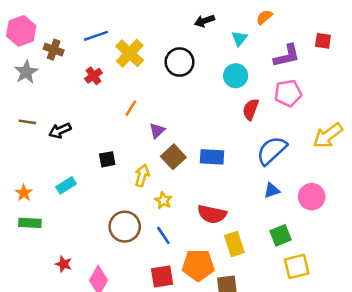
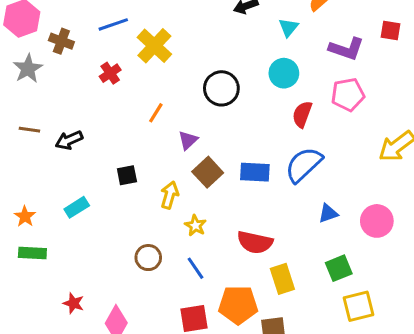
purple L-shape: (287, 56) -> (346, 49), turned 32
black circle: (180, 62) -> (221, 88), moved
blue semicircle: (272, 151) -> (304, 165), moved
brown circle: (125, 227) -> (148, 258), size x0.7

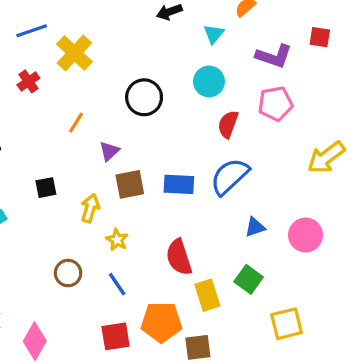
brown square: (208, 172) -> (130, 184), turned 32
red semicircle: (255, 242) -> (179, 257), turned 60
green square: (339, 268) -> (249, 279), moved, turned -32

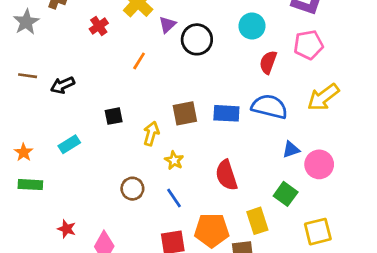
purple triangle: (109, 151) -> (167, 25), moved
yellow arrow: (326, 157) -> (323, 97), moved
blue semicircle: (230, 176) -> (269, 107), turned 57
pink circle: (306, 235) -> (319, 164), moved
yellow rectangle: (207, 295) -> (257, 221), moved

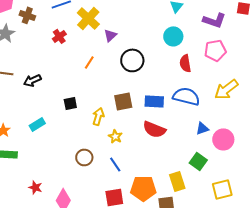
black circle: (197, 39) -> (132, 60), moved
red semicircle: (268, 62) -> (185, 63), turned -30
red semicircle: (226, 175) -> (154, 129), moved, turned -50

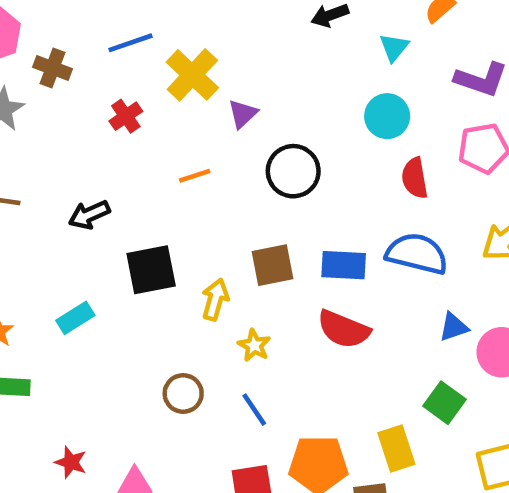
orange line: (89, 62) -> (195, 176), turned 40
black arrow: (32, 80) -> (89, 215), moved
black square: (70, 103) -> (151, 270), size x1.6

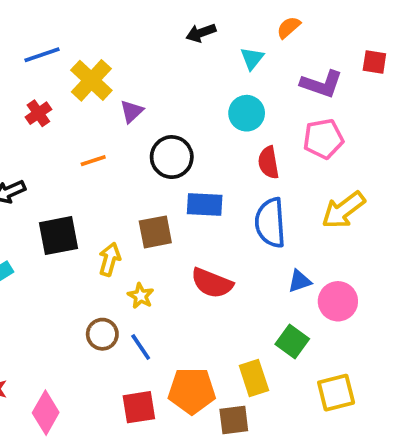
blue semicircle: (417, 254) -> (270, 223), turned -108
blue rectangle: (344, 265) -> (205, 205), moved
brown circle: (183, 393) -> (102, 334), moved

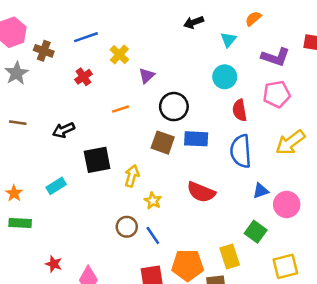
yellow cross: (91, 80) -> (119, 55), size x0.7
brown square: (155, 232) -> (163, 143), moved, turned 30

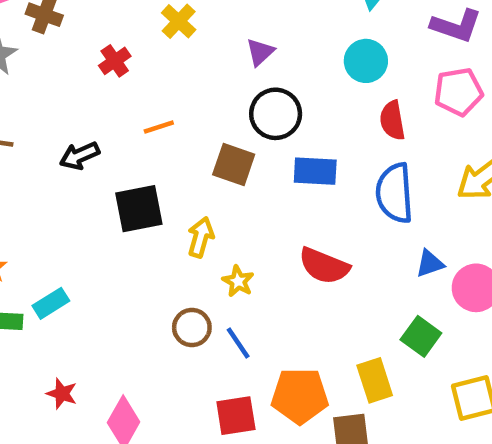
purple triangle: (147, 76) -> (260, 52), moved
orange line: (121, 109) -> (159, 127), moved
brown square: (163, 143) -> (234, 164), moved
cyan rectangle: (56, 186) -> (51, 303), moved

